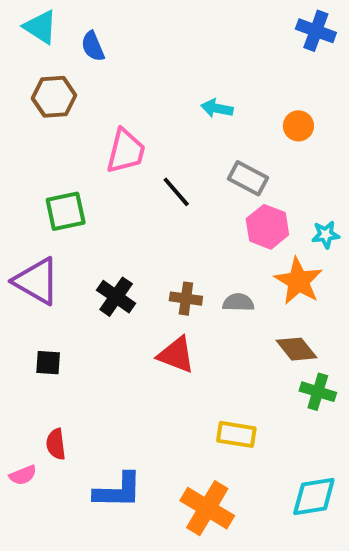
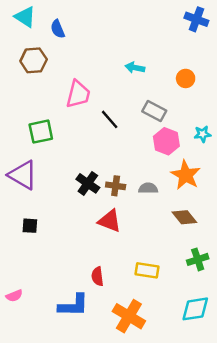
cyan star: (326, 235) -> (202, 134), moved
black cross: (116, 297) -> (88, 183), moved
green cross: (318, 392) -> (198, 259), moved, turned -35
red semicircle: (56, 444) -> (97, 276), moved

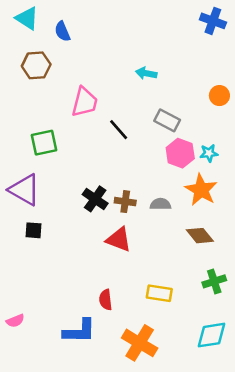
orange circle: (186, 78) -> (219, 96), moved
cyan star: (202, 134) -> (209, 153), moved
black square: (30, 226) -> (34, 230), moved

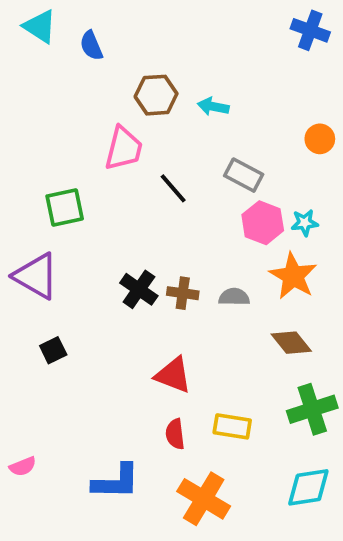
brown hexagon: (36, 65) -> (156, 95), moved
black square: (34, 230) -> (53, 350), moved, turned -30
red triangle: (119, 240) -> (173, 375), moved
green cross: (214, 281) -> (312, 409), size x1.4
red semicircle: (106, 300) -> (175, 434), moved

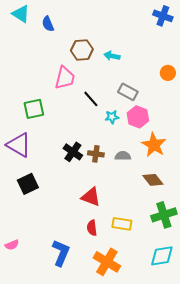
cyan star: (305, 223) -> (112, 117), moved
black square: (53, 350) -> (28, 184), size x1.5
blue L-shape: (116, 482) -> (61, 253), turned -68

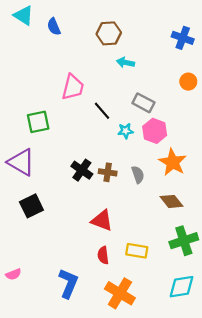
blue cross: (163, 16) -> (183, 38), moved
brown hexagon: (82, 50) -> (109, 33), moved
gray semicircle: (123, 156) -> (138, 175), turned 70

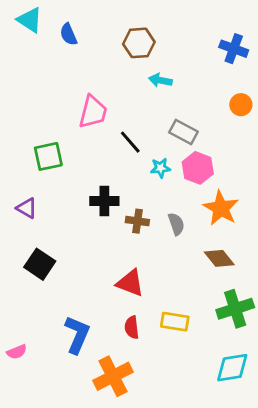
purple triangle: (21, 162) -> (27, 208), size x0.6
black cross: (82, 170) -> (104, 201), moved, turned -35
black square: (31, 206) -> (40, 264), turned -30
blue L-shape: (68, 283) -> (77, 335), moved
orange cross: (120, 293) -> (113, 376), moved, turned 32

